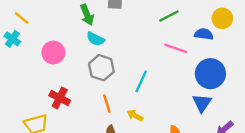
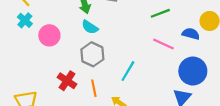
cyan cross: (12, 39) -> (25, 20), moved
red cross: (60, 98) -> (67, 81), moved

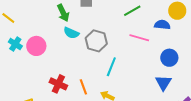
cyan cross: (25, 20) -> (15, 44), moved
gray hexagon: (92, 54) -> (96, 41), moved
blue circle: (193, 71) -> (169, 58), size x0.7

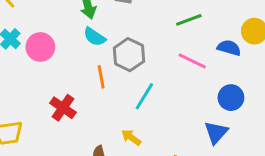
orange line: (83, 87) -> (101, 77), moved

